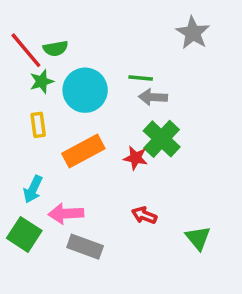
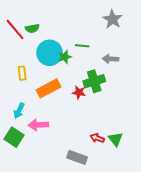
green star: (42, 81) -> (65, 57), moved
gray arrow: (153, 97) -> (110, 59), moved
green cross: (162, 139) -> (94, 81), turned 30
red arrow: (144, 215) -> (97, 138), moved
gray rectangle: (85, 247) -> (77, 157), moved

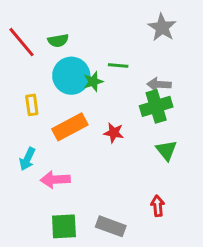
green semicircle: (32, 28) -> (58, 41), moved
green cross: (94, 81) -> (156, 106), moved
green square: (14, 137) -> (64, 226), moved, turned -36
red arrow: (97, 138) -> (158, 206), moved, turned 64
green triangle: (116, 139) -> (166, 150), moved

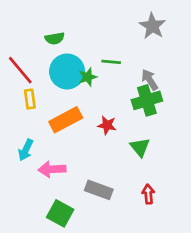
red line: (22, 42) -> (20, 70), moved
gray arrow: (159, 84) -> (150, 80), turned 55
green triangle: (166, 150) -> (140, 147), moved
green square: (64, 226) -> (60, 213), turned 32
gray rectangle: (111, 226) -> (99, 190), moved

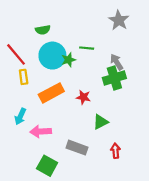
green triangle: (140, 147) -> (101, 122), moved, turned 42

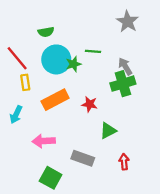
cyan arrow: (20, 116) -> (16, 115), moved

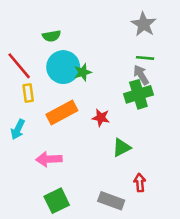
green line: (93, 51) -> (145, 58), moved
gray rectangle: (83, 158) -> (111, 201), moved
green square: (51, 178) -> (57, 201), turned 35

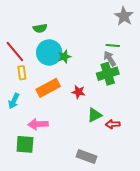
gray star: (144, 24) -> (124, 16), moved
red arrow: (140, 183) -> (113, 124), moved, turned -88
green square: (57, 201) -> (25, 144), moved, turned 30

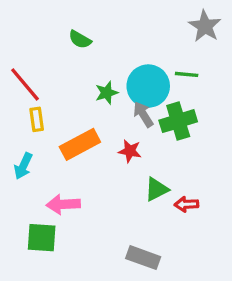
green semicircle: (40, 28) -> (80, 39), moved, turned 40
cyan circle: (49, 52) -> (148, 86), moved
gray arrow: (110, 59) -> (143, 114), moved

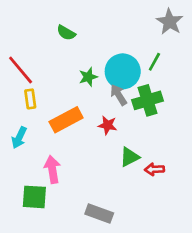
green line: (187, 74) -> (154, 62), turned -66
pink arrow: (63, 204) -> (52, 169), turned 84
gray rectangle: (143, 258) -> (99, 214), moved

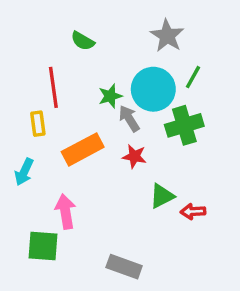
gray star: (170, 22) -> (167, 36), moved
red line: (21, 70) -> (53, 87), moved, turned 32
gray arrow: (119, 95) -> (129, 118), moved

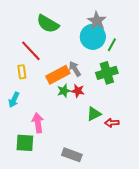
green semicircle: (83, 41) -> (48, 24), size x1.6
red line: (53, 87) -> (31, 51), turned -35
cyan circle: (153, 89) -> (93, 37), moved
green star: (110, 96) -> (64, 91), moved
orange rectangle: (83, 149) -> (58, 75), moved

